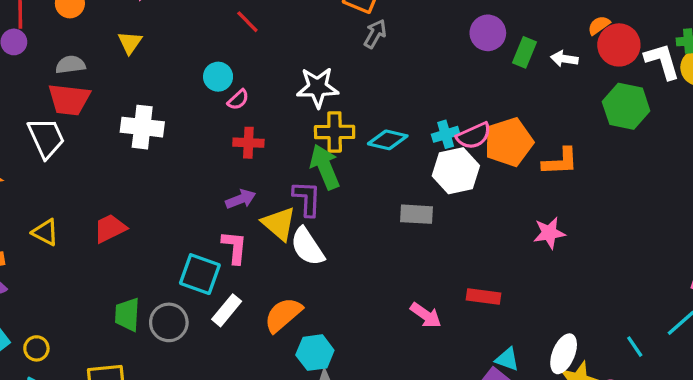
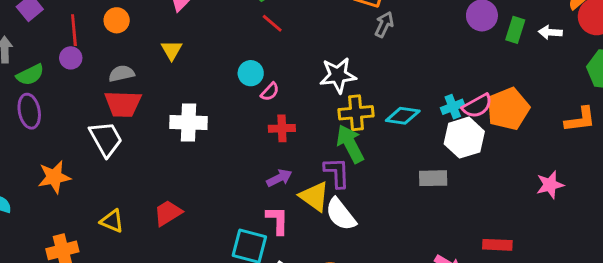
orange L-shape: (560, 162) -> (580, 120), moved

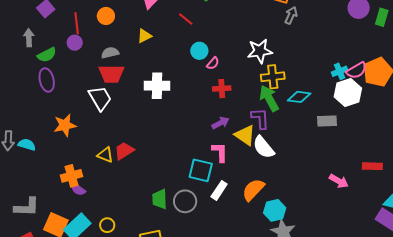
red line: (272, 23) -> (186, 19), moved
yellow triangle: (172, 50) -> (144, 36), turned 35
cyan diamond: (403, 116) -> (299, 97), moved
red trapezoid: (168, 213) -> (124, 151), moved

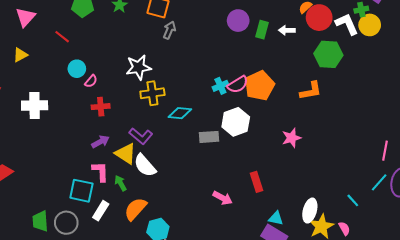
white hexagon: (348, 92) -> (236, 122), moved
green arrow: (269, 98) -> (121, 183), moved, size x0.6
purple L-shape: (260, 118) -> (141, 136), turned 135
red rectangle: (372, 166) -> (256, 182), turned 72

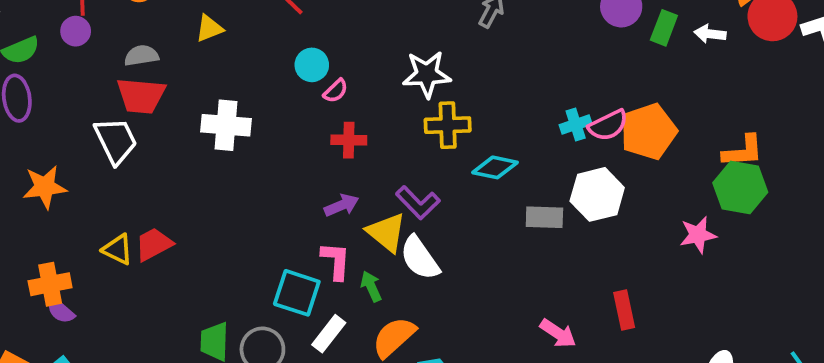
green hexagon: (328, 54) -> (740, 188), moved

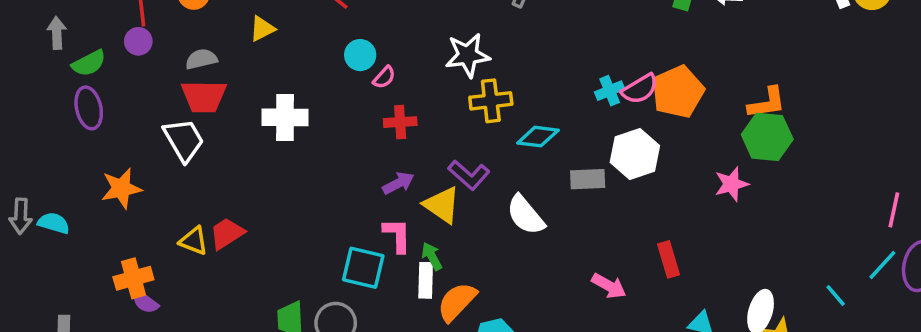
white semicircle: (420, 258) -> (526, 215), moved
white rectangle: (329, 334) -> (426, 280), moved, turned -32

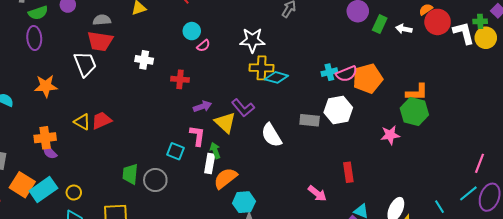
white cross: (285, 117) -> (144, 60), size x0.7
red cross: (400, 122) -> (180, 79), moved
cyan diamond: (538, 137) -> (276, 77), moved
cyan square: (363, 268) -> (176, 151), size x0.7
pink arrow: (609, 286) -> (317, 193), moved

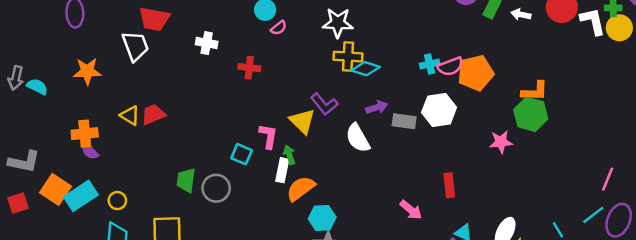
purple arrow: (202, 106) -> (377, 107), moved

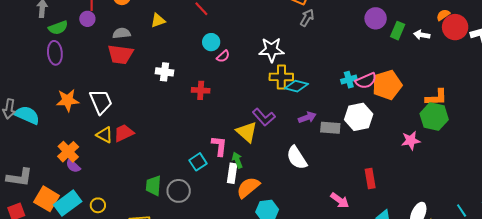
white trapezoid: (135, 46) -> (101, 102), moved
cyan semicircle: (37, 87) -> (27, 115), size x1.4
orange cross: (85, 134) -> (68, 152), turned -35
white semicircle: (358, 138) -> (297, 158), moved
cyan square: (242, 154) -> (198, 162), turned 36

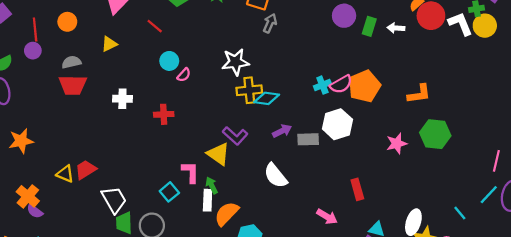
white trapezoid: (101, 102) -> (114, 200), moved
green hexagon: (434, 117) -> (435, 134), moved

